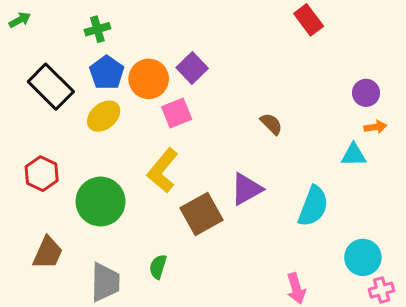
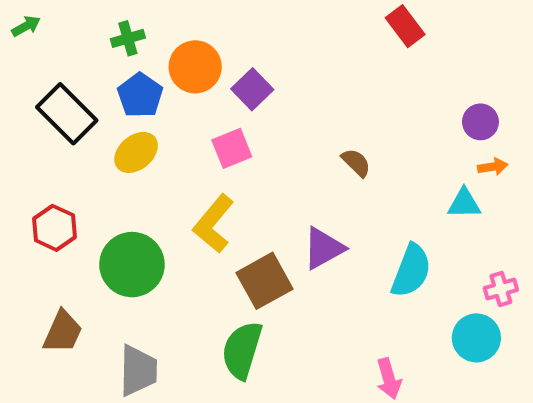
orange circle: (149, 79) -> (195, 67), moved
green semicircle: (158, 267) -> (242, 350), moved, size x1.8
pink cross: (382, 290) -> (501, 289), moved

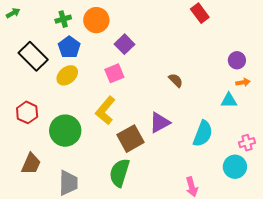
orange circle: (195, 67) -> (96, 20), moved

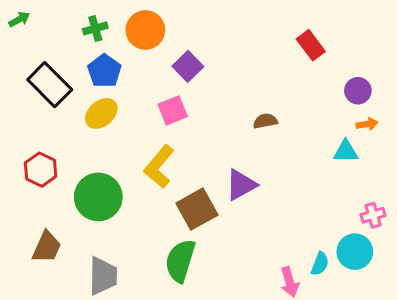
red rectangle: (200, 13) -> (311, 45), moved
brown semicircle: (176, 80) -> (265, 121), turned -56
cyan semicircle: (203, 134) -> (320, 264), moved, size x0.6

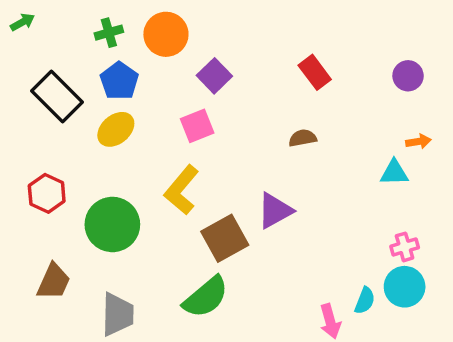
red rectangle: (311, 45) -> (315, 72), moved
purple circle: (358, 91) -> (408, 76), moved
pink cross: (373, 215) -> (405, 247), moved
green semicircle: (180, 261) -> (206, 297), turned -147

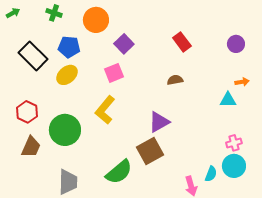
green cross: (109, 33) -> (54, 13), moved, turned 35
blue pentagon: (119, 81) -> (69, 47), turned -30
brown square: (225, 238) -> (150, 151), moved
brown trapezoid: (54, 282) -> (31, 147), moved

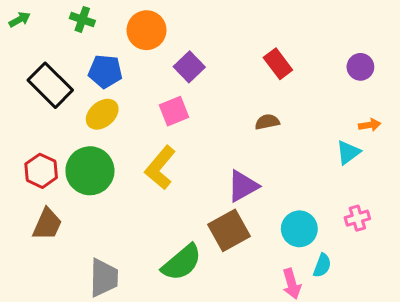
cyan triangle: (228, 100) -> (348, 152), turned -36
green circle: (65, 130) -> (90, 171), moved
cyan circle: (234, 166) -> (299, 229), moved

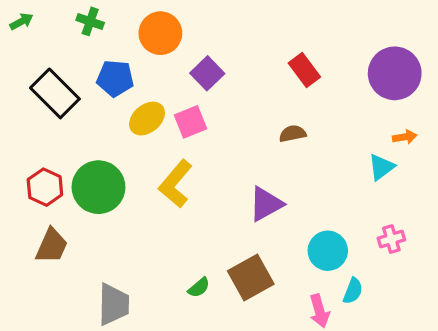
purple circle: (360, 67) -> (395, 73), size x1.8
yellow ellipse: (102, 114) -> (147, 119), moved
brown square: (229, 230) -> (251, 278), moved
green semicircle: (182, 262) -> (199, 288), size x0.5

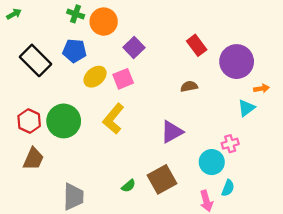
green cross: (90, 21) -> (76, 14), moved
purple circle: (395, 73) -> (237, 62), moved
pink cross: (391, 239) -> (230, 144), moved

